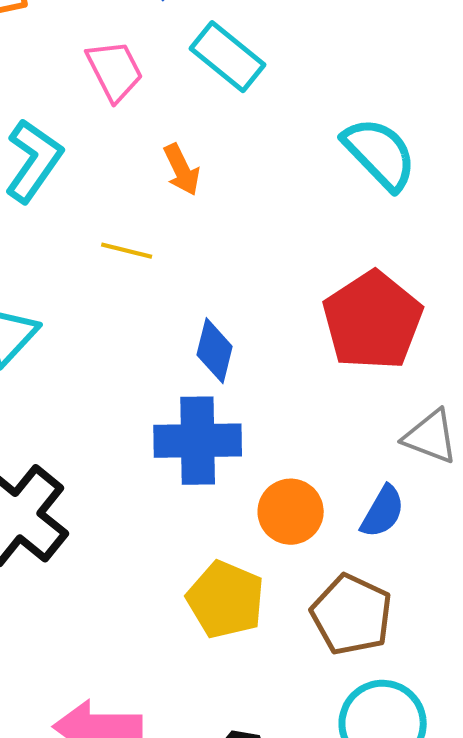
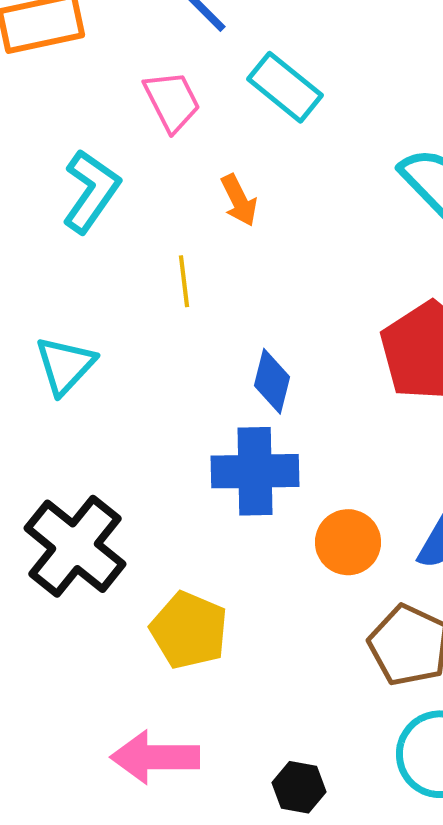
yellow line: (127, 251) -> (184, 281), turned 69
yellow pentagon: (226, 600) -> (189, 630), moved

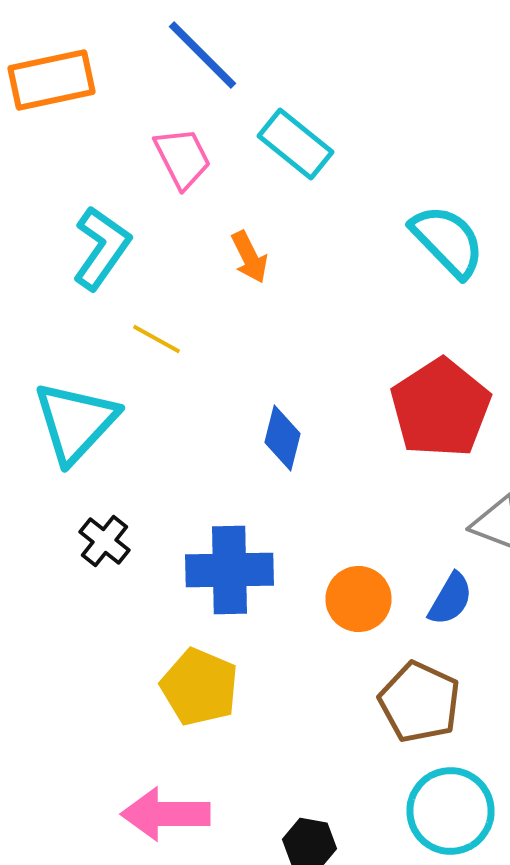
yellow line: (184, 281) -> (156, 339), moved, turned -54
cyan triangle: (65, 365) -> (76, 422), size x1.4
blue cross: (255, 471) -> (230, 570), moved
black cross: (75, 546) -> (104, 541), moved, size x0.5

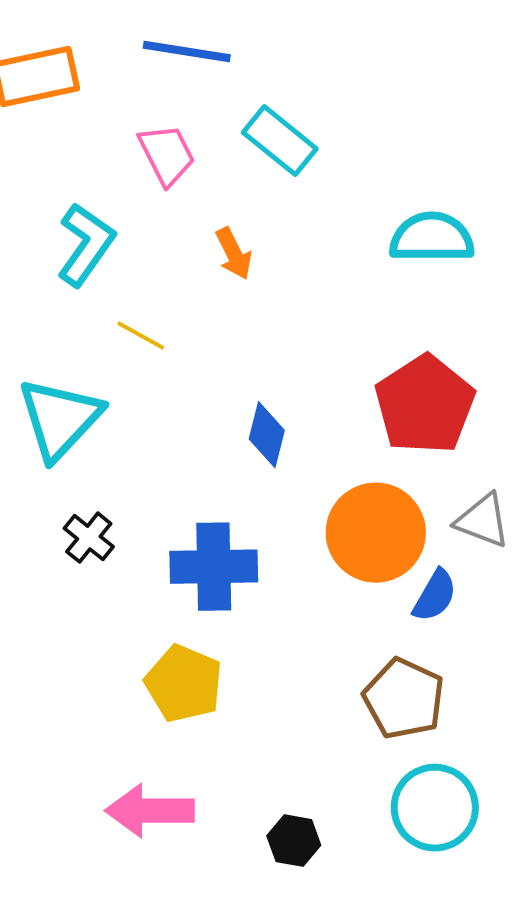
blue line: (202, 55) -> (187, 52), turned -36
cyan semicircle: (448, 241) -> (432, 238), turned -46
orange circle: (358, 599) -> (376, 533), moved, size x1.5

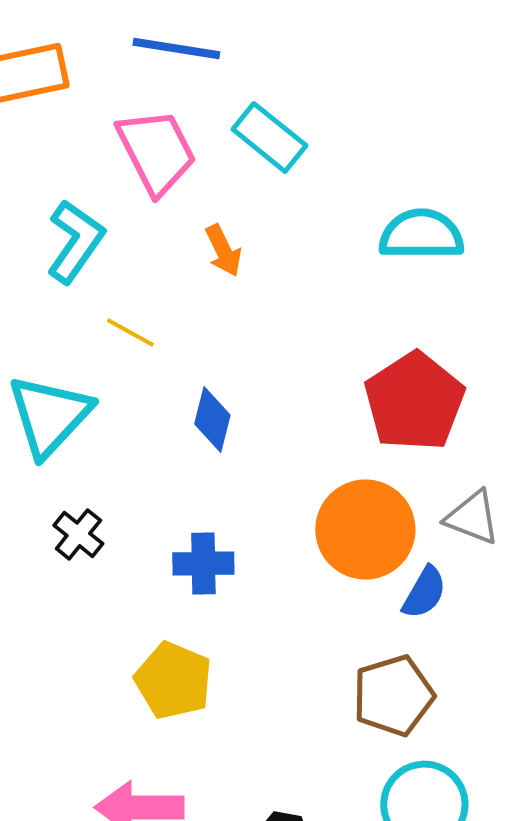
pink trapezoid: (167, 155) -> (156, 151), size x1.4
blue diamond: (267, 435) -> (212, 419), moved
blue cross: (214, 567) -> (203, 563), size x0.7
brown pentagon: (404, 699) -> (393, 695), turned 30

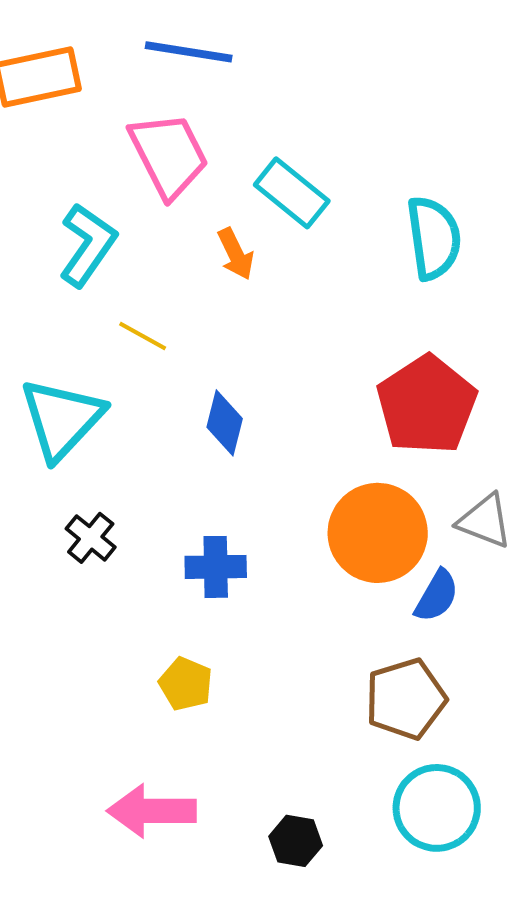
cyan rectangle: (269, 137) -> (292, 193), moved
cyan semicircle: (421, 234) -> (434, 238), turned 82
yellow pentagon: (173, 680) -> (186, 684), size x0.7

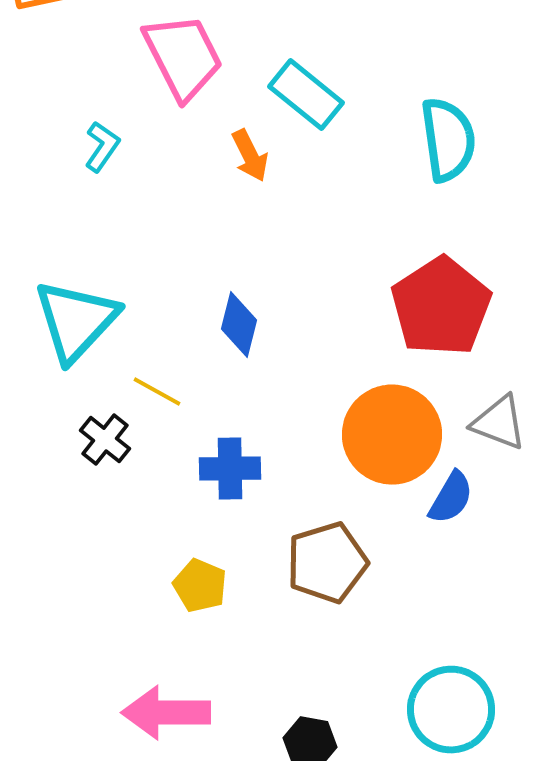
cyan L-shape: (88, 245) -> (102, 147), size x0.6
yellow line: (143, 336) -> (157, 392), moved
brown pentagon: (406, 699) -> (327, 563), moved

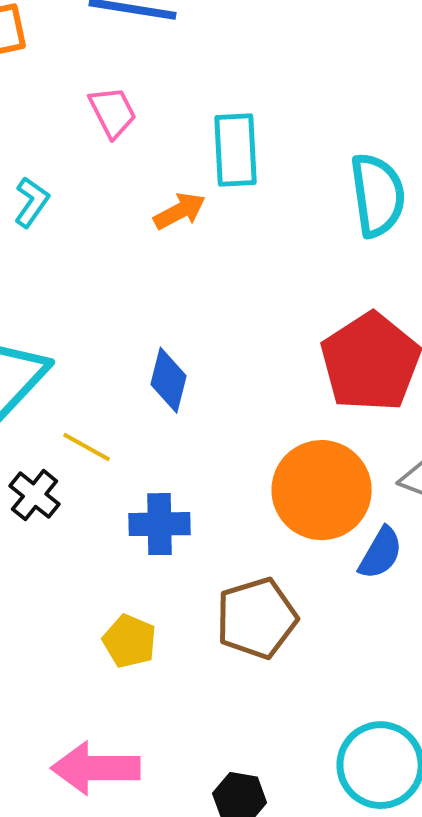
pink trapezoid: (183, 57) -> (113, 112), size x0.6
cyan rectangle: (306, 95) -> (236, 150), turned 48
orange arrow: (250, 156) -> (180, 211), turned -92

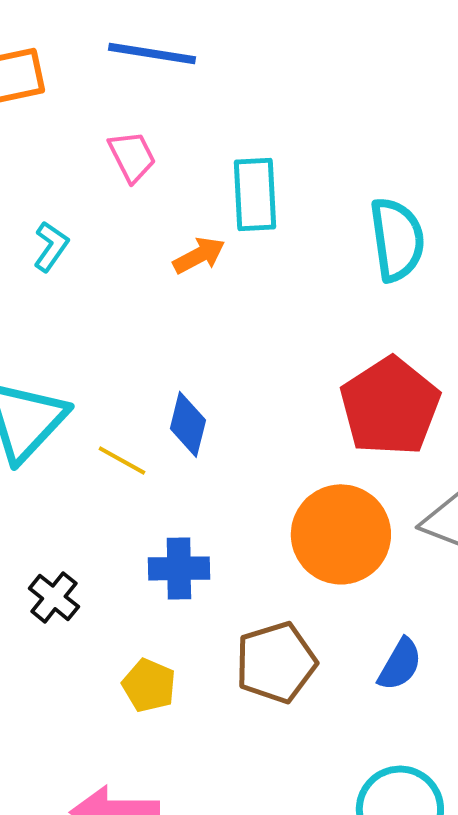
yellow line: (87, 447) -> (122, 460), moved
black cross: (35, 495) -> (54, 597), moved
blue semicircle: (381, 553) -> (400, 664), moved

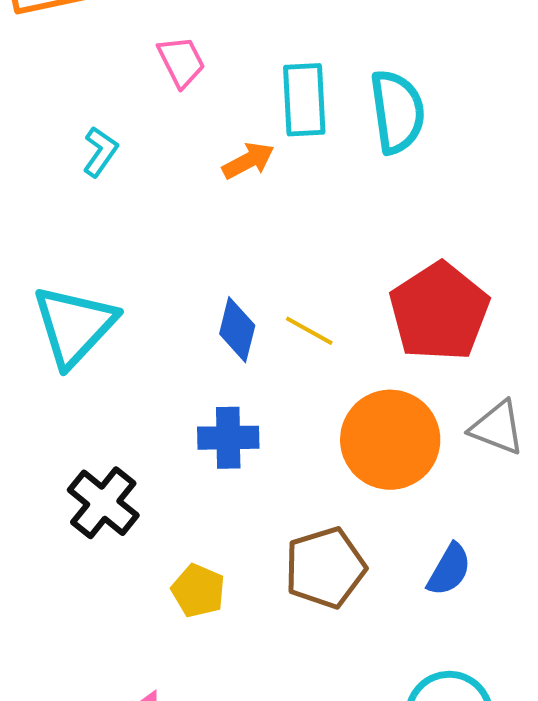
cyan semicircle: (397, 239) -> (397, 112), moved
yellow line: (122, 460) -> (309, 331), moved
blue cross: (179, 568) -> (228, 438), moved
black cross: (54, 597) -> (103, 503), size x1.4

